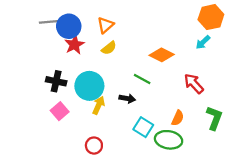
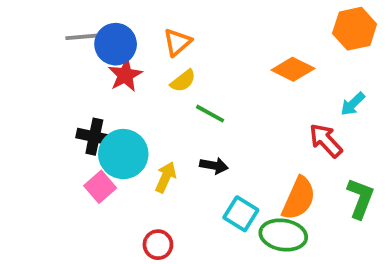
cyan arrow: (203, 42) -> (353, 104), moved
orange diamond: (162, 55) -> (293, 69), moved
green line: (142, 79) -> (210, 114), moved
cyan circle: (89, 86) -> (123, 154), moved
orange semicircle: (178, 118) -> (299, 198), size x1.6

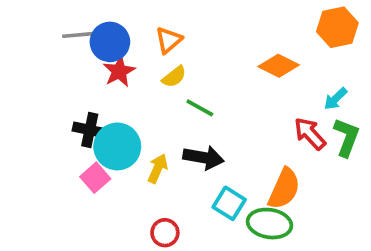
black arrow: (214, 166) -> (203, 157), size x1.5
green L-shape: (360, 198) -> (347, 137), moved
red circle: (158, 245) -> (165, 233), moved

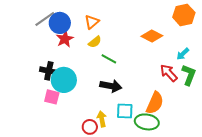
gray line: (82, 35) -> (45, 19), turned -30
yellow arrow: (158, 168) -> (102, 119), moved, turned -35
pink square: (95, 178) -> (52, 97), turned -35
cyan square: (229, 203) -> (125, 111), turned -30

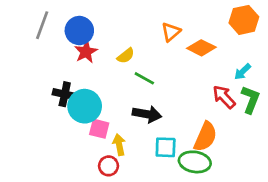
gray line: (45, 19) -> (42, 25), moved, turned -35
orange triangle: (92, 22) -> (171, 32), moved
pink square: (52, 97) -> (99, 129), moved
yellow arrow: (102, 119) -> (119, 145), moved
red circle: (90, 127) -> (109, 166), moved

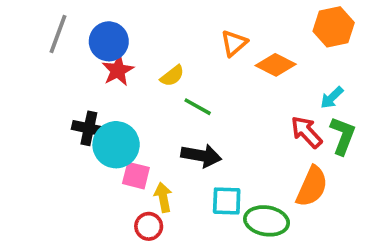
orange semicircle: (205, 137) -> (312, 186), moved

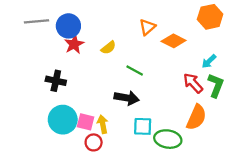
gray line: (58, 34) -> (36, 21), turned 65
green line: (198, 107) -> (135, 70), moved
cyan circle: (116, 145) -> (63, 120), moved
pink square: (136, 176) -> (86, 122), moved

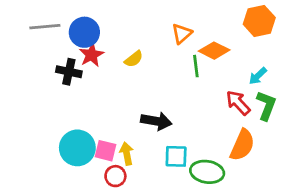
green line: (135, 70) -> (196, 66), moved, turned 54
black cross: (56, 81) -> (69, 72), moved

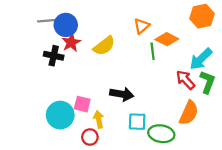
gray line: (45, 27) -> (49, 21), moved
yellow semicircle: (134, 59) -> (104, 46), size x1.5
cyan arrow: (258, 76) -> (201, 59), size x1.6
pink square: (106, 151) -> (82, 104), moved

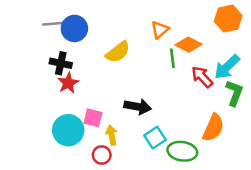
red star: (71, 43) -> (68, 83), moved
red arrow: (185, 80) -> (202, 77), moved
cyan square: (137, 122) -> (155, 138), turned -36

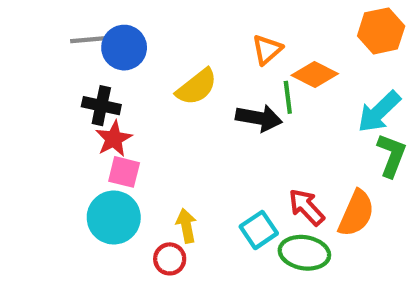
red arrow: (202, 77) -> (306, 207), moved
black arrow: (138, 107) -> (259, 118), moved
pink square: (93, 118) -> (124, 172), moved

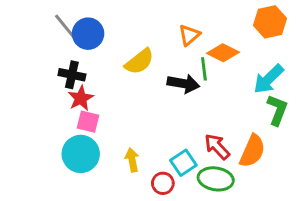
gray line: (93, 39) -> (66, 28), turned 56
red circle: (170, 259) -> (163, 183), moved

